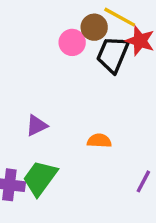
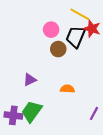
brown circle: (94, 27) -> (58, 49), moved

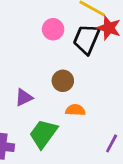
brown circle: (58, 49) -> (63, 81), moved
green trapezoid: (32, 111) -> (43, 134), moved

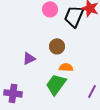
green trapezoid: (43, 134) -> (56, 84), moved

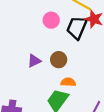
purple triangle: (29, 58) -> (34, 61), moved

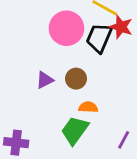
pink circle: (51, 20) -> (66, 28), size x1.6

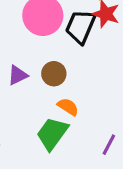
orange semicircle: (88, 107) -> (68, 107), turned 30

